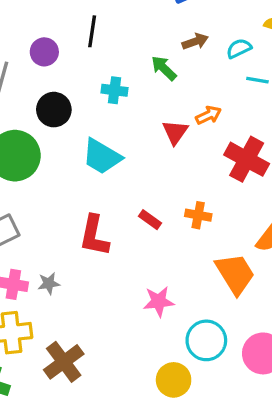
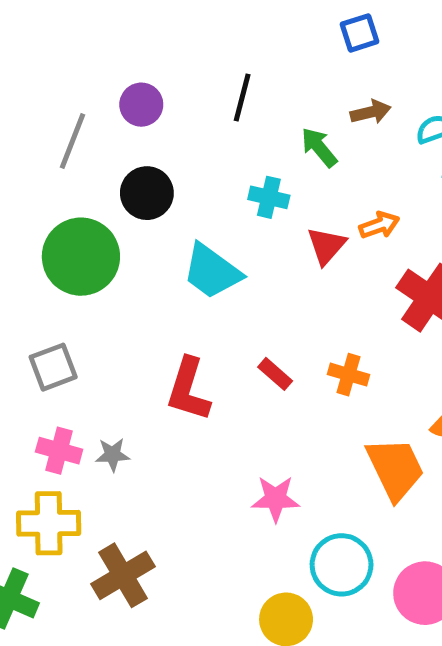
black line: (92, 31) -> (242, 97), moved
cyan cross: (114, 90) -> (269, 197), moved

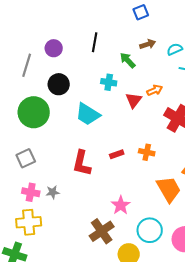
red rectangle: (275, 374) -> (117, 154), turned -56
pink star: (276, 499) -> (121, 205), turned -30
brown cross: (123, 575) -> (102, 231), moved

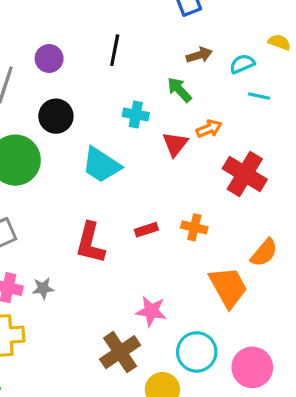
green arrow: (128, 60) -> (179, 90), moved
pink star: (121, 205) -> (151, 311), turned -30

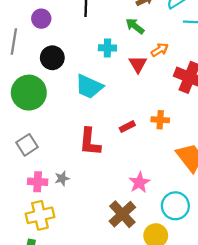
pink star: (151, 311) -> (139, 183), turned -30

